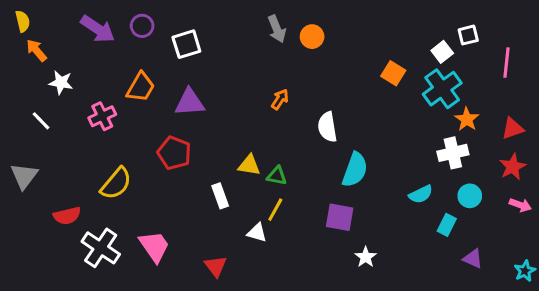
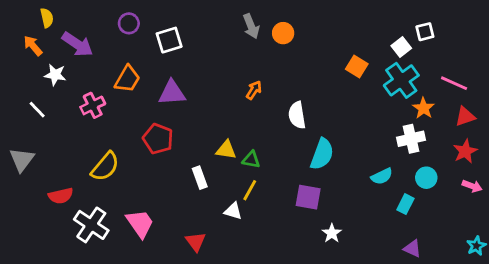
yellow semicircle: (23, 21) -> (47, 18), moved
purple arrow: (98, 29) -> (77, 44), moved
pink line: (506, 63) -> (454, 83), moved, turned -72
purple triangle: (473, 259) -> (412, 249), moved

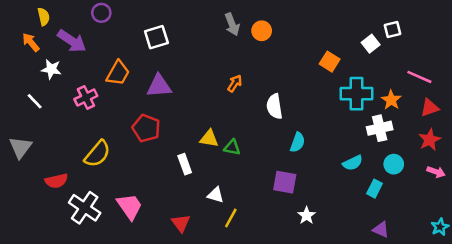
purple circle: (129, 23) -> (101, 13), moved
cyan cross: (401, 80) -> (357, 94), moved, turned 36
cyan semicircle: (322, 154) -> (298, 142), size x0.7
yellow line: (250, 190) -> (231, 218), moved

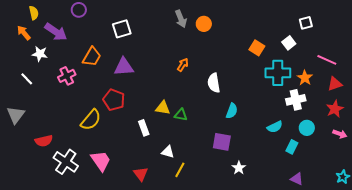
white square: (371, 44) -> (289, 43), moved
yellow semicircle: (97, 154) -> (91, 120), moved

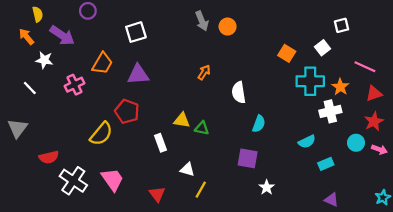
cyan circle: (307, 128) -> (356, 143), moved
cyan rectangle: (292, 147) -> (326, 164), turned 40

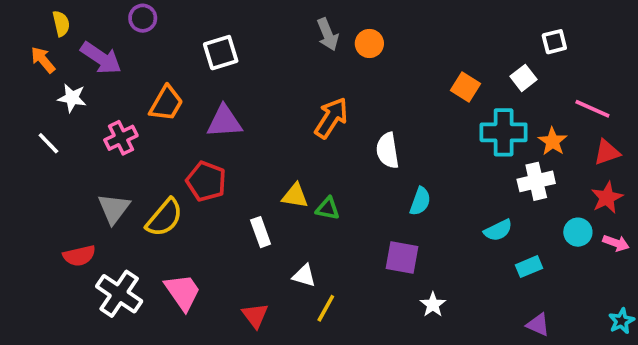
orange arrow: (204, 72) -> (331, 118), size x1.6
gray triangle: (18, 128) -> (114, 209), moved

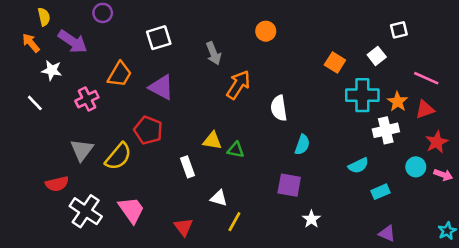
gray arrow: (328, 34) -> (214, 53), moved
purple triangle: (224, 121) -> (161, 87), turned 32
red triangle: (607, 152) -> (425, 109), moved

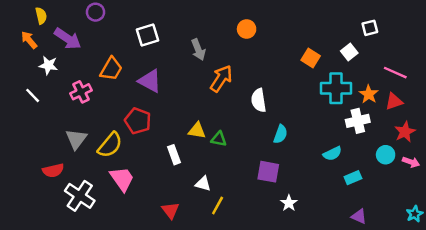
pink trapezoid: (131, 210) -> (122, 179), moved

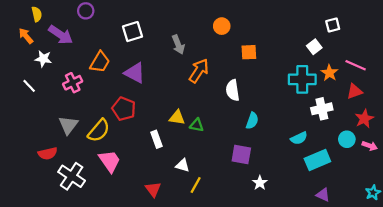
orange square: (311, 58) -> (249, 52), moved, turned -35
orange star: (369, 94) -> (329, 73), moved
cyan rectangle: (353, 178) -> (317, 160), size x1.6

